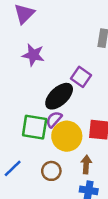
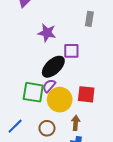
purple star: (33, 55) -> (47, 33), moved
purple square: (81, 77) -> (71, 51), turned -35

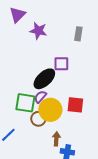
purple star: (47, 33) -> (38, 31), moved
brown arrow: (76, 123) -> (56, 139), moved
brown circle: (47, 128) -> (38, 119), moved

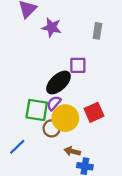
red square: (75, 105) -> (94, 112), turned -30
brown arrow: (56, 139) -> (72, 151), turned -80

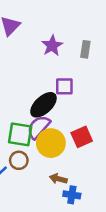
purple star: (52, 27) -> (52, 46), moved, turned 30
purple semicircle: (54, 103) -> (39, 127), size x1.5
brown circle: (52, 128) -> (19, 160), moved

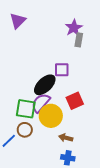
purple star: (52, 46) -> (74, 28), moved
red square: (82, 137) -> (75, 101), moved
brown arrow: (58, 179) -> (66, 138), moved

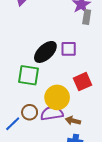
black ellipse: (45, 85) -> (45, 52), moved
purple semicircle: (41, 103) -> (52, 113), moved, turned 40
green square: (26, 109) -> (29, 75), moved

